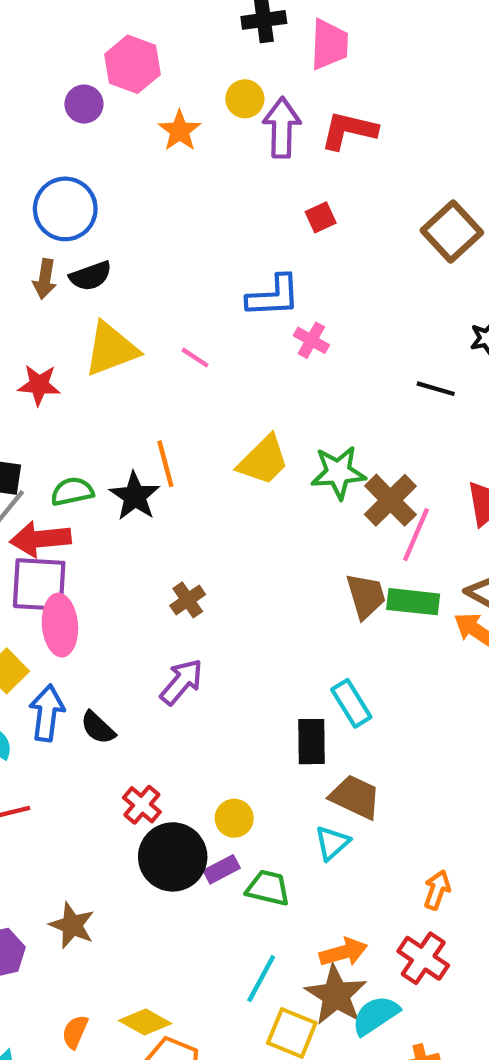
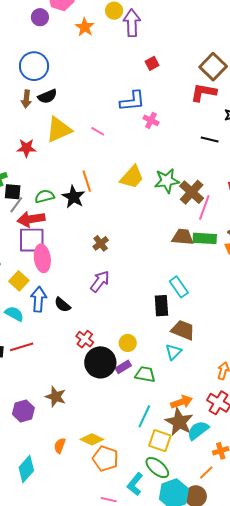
red L-shape: (349, 130) -> (204, 92), moved
brown trapezoid: (366, 596) -> (183, 237), turned -65

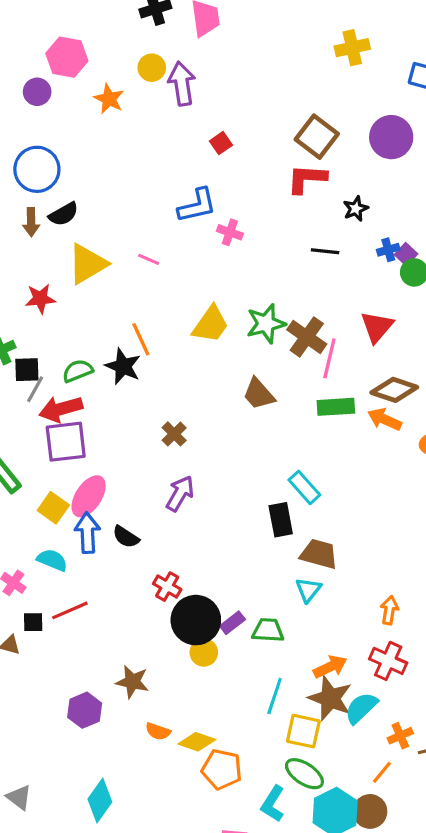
brown trapezoid: (183, 237) -> (259, 394), moved, turned -130
pink ellipse: (42, 258) -> (89, 496), moved, turned 48
yellow circle: (128, 343) -> (204, 652), moved
orange semicircle: (60, 446) -> (158, 731), moved, turned -84

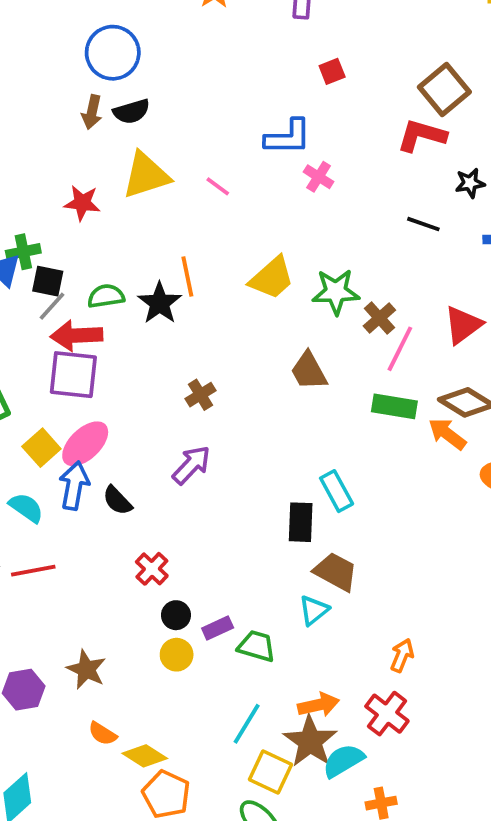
brown cross: (307, 337) -> (379, 318), size x0.7
black circle: (196, 620) -> (176, 615), size x0.5

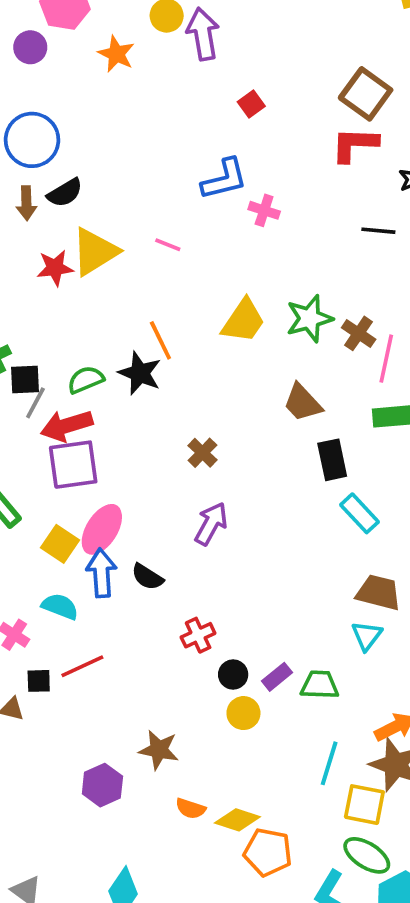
red star: (82, 203) -> (55, 268), moved
black rectangle: (301, 522) -> (332, 460), moved
red cross: (152, 569) -> (198, 635), turned 36

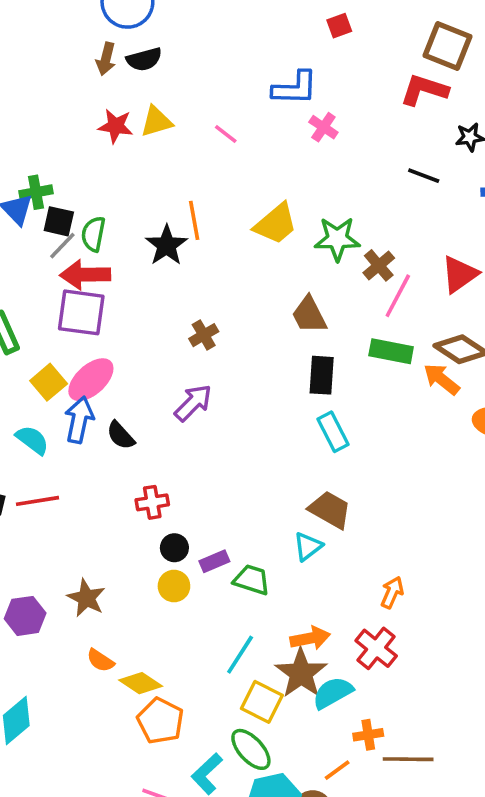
brown square: (366, 94) -> (447, 46), turned -30
yellow triangle: (95, 252) -> (156, 121), size x0.7
green semicircle: (86, 380) -> (93, 234), moved, turned -72

